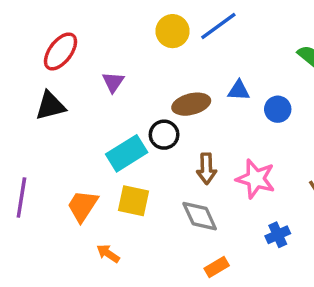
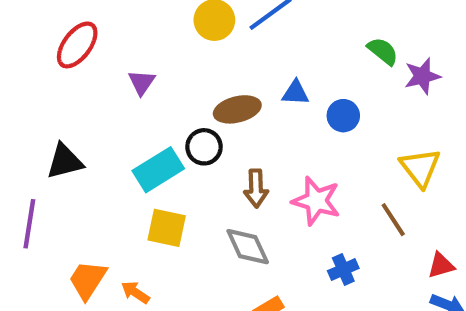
black triangle: (50, 106) -> (65, 161), moved
orange trapezoid: (83, 206) -> (88, 280), moved

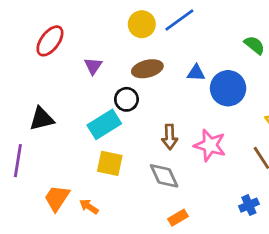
brown ellipse: (237, 109) -> (147, 69), moved
blue circle: (343, 116) -> (228, 88), size x1.6
black circle: (204, 147) -> (126, 99), moved
blue cross: (343, 269) -> (249, 205), moved

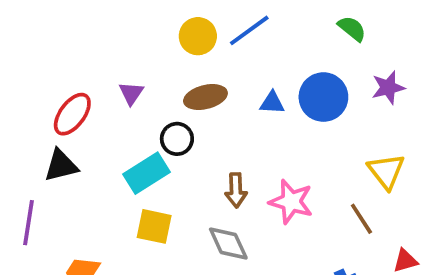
red ellipse: (50, 41) -> (72, 114), moved
green semicircle: (254, 45) -> (352, 29), moved
blue circle: (228, 88) -> (323, 97), moved

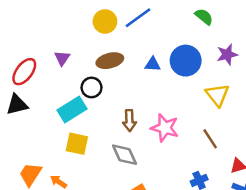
yellow triangle: (386, 171) -> (217, 95), moved

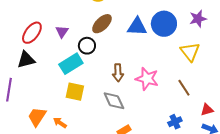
purple triangle: (62, 58) -> (62, 32), moved
brown ellipse: (110, 61) -> (102, 24), turned -30
blue triangle: (153, 64) -> (137, 27), size x1.5

